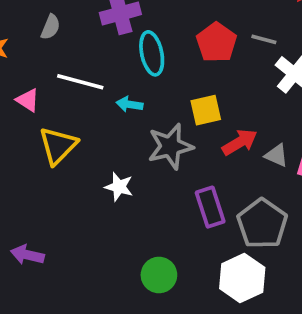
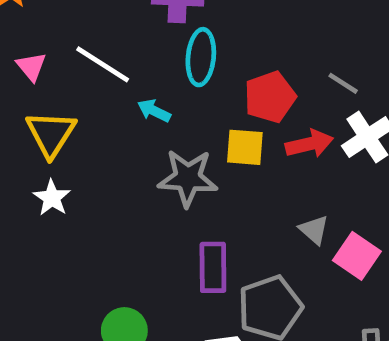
red pentagon: (216, 42) -> (270, 97), moved
red arrow: (240, 142) -> (309, 144), moved
yellow triangle: (58, 146) -> (51, 134), turned -30
white star: (119, 187) -> (52, 198), moved

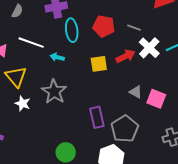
red pentagon: (270, 97) -> (104, 26), moved, turned -30
gray star: (188, 178) -> (54, 92), moved, turned -30

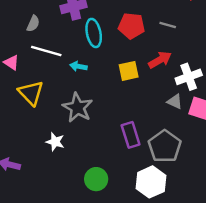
gray semicircle: (17, 11) -> (33, 24), moved
white cross: (149, 48) -> (189, 77), moved, turned 30
white star: (23, 103) -> (55, 142), moved

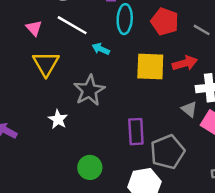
yellow square: (129, 71) -> (150, 66), size x1.4

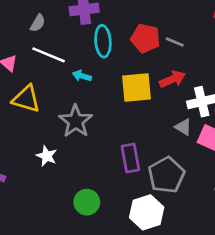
gray line: (202, 30) -> (175, 42), moved
yellow triangle: (46, 64) -> (26, 99), turned -36

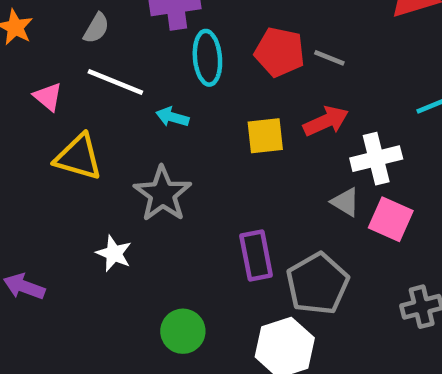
yellow square: (137, 87) -> (265, 136), size x0.7

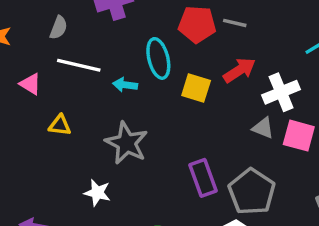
cyan ellipse: (207, 58) -> (158, 58), moved
yellow square: (265, 136) -> (196, 88), turned 32
yellow triangle: (78, 157) -> (60, 125), size x0.6

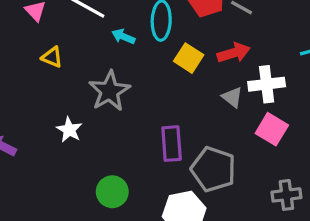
gray triangle: (263, 128) -> (232, 97), moved
gray pentagon: (252, 192) -> (213, 169), turned -30

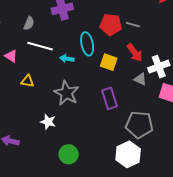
red arrow: (234, 53) -> (135, 53), turned 84
purple rectangle: (172, 144) -> (110, 98), moved
green circle: (112, 192) -> (69, 154), moved

